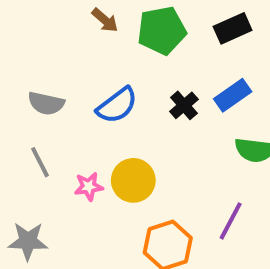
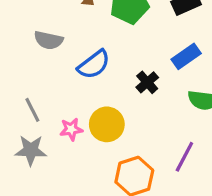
gray semicircle: (46, 103) -> (49, 40), moved
black cross: (184, 105) -> (147, 82), moved
gray star: (28, 241) -> (31, 150), moved

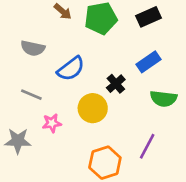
gray line: (32, 110) -> (31, 95), moved, turned -40
yellow circle: (107, 124) -> (93, 108), moved

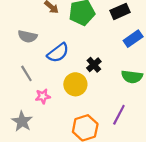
blue rectangle: (149, 62) -> (133, 39), moved
gray line: (31, 95) -> (26, 73), turned 35
gray star: (18, 141) -> (22, 121), moved, turned 30

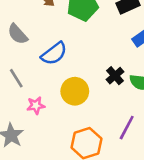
gray semicircle: (28, 36) -> (18, 34), turned 36
black cross: (94, 65) -> (115, 76), moved

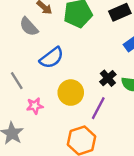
gray semicircle: (18, 34) -> (29, 27), moved
purple line: (127, 128) -> (98, 108), moved

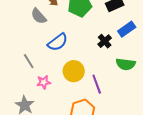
black cross: (108, 78) -> (105, 41), moved
purple line: (98, 108) -> (97, 84), turned -48

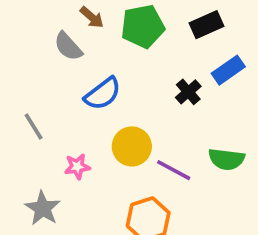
gray line: (29, 61) -> (34, 126), moved
green semicircle: (126, 64) -> (226, 159), moved
purple line: (97, 84) -> (174, 170), turned -42

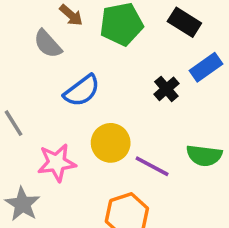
black rectangle: (206, 25) -> (184, 22), turned 56
pink star: (77, 166) -> (57, 163), size x1.5

